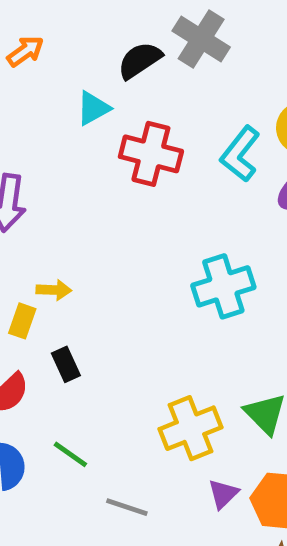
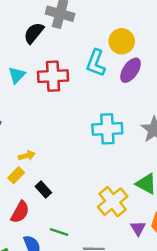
cyan triangle: (93, 108) -> (17, 75), moved
cyan cross: (223, 286) -> (107, 129), turned 32
yellow rectangle: (22, 321) -> (16, 175), turned 42

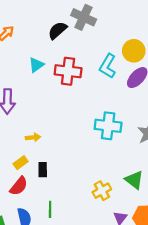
yellow rectangle: (16, 175) -> (21, 163), moved
black rectangle: (43, 190) -> (43, 170), turned 32
yellow cross: (113, 202) -> (102, 191), size x0.7
green line: (59, 232) -> (50, 209), turned 63

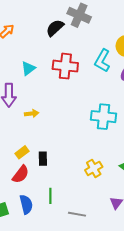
cyan triangle: (36, 65) -> (28, 68), moved
yellow arrow: (33, 137) -> (32, 113), moved
yellow cross: (102, 191) -> (94, 168), moved

